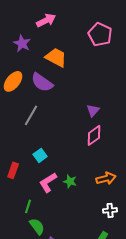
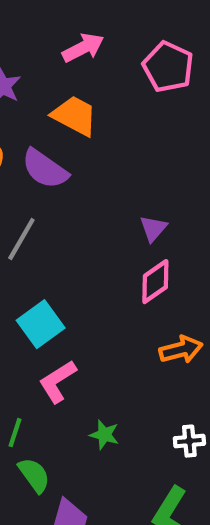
pink arrow: (46, 20) -> (83, 48), moved
cyan square: (40, 155) -> (41, 324), size x1.5
orange arrow: (106, 178) -> (181, 350), moved
green star: (70, 181) -> (104, 435), moved

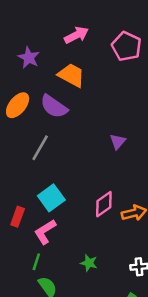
pink diamond: (155, 282) -> (104, 204), moved
pink L-shape: (58, 381) -> (45, 232), moved

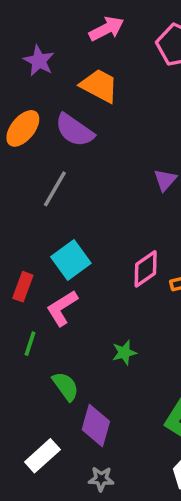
green line: (36, 262) -> (30, 344), moved
green star: (89, 263) -> (124, 353), turned -30

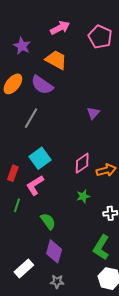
green star: (124, 353) -> (83, 196), moved
green semicircle: (66, 386) -> (48, 221), moved

